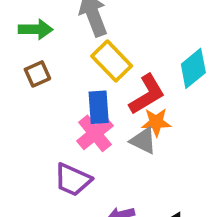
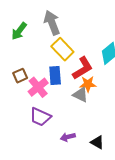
green arrow: (36, 29) -> (19, 31), turned 126
brown square: (37, 74) -> (20, 76), moved
pink cross: (95, 133) -> (38, 87), moved

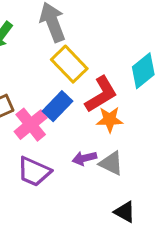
blue rectangle: (55, 76) -> (58, 106), turned 48
gray triangle: (80, 95) -> (111, 163), moved
purple arrow: (68, 137) -> (84, 158), moved

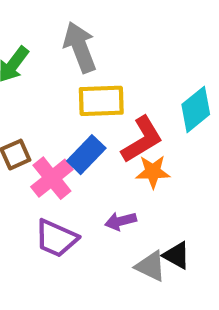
yellow rectangle: (69, 64) -> (101, 101), turned -48
gray triangle: (111, 163) -> (151, 266), moved
black triangle: (125, 212) -> (176, 255), moved

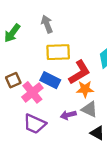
gray arrow: (80, 47) -> (47, 24), size x0.7
blue rectangle: (86, 155) -> (50, 80), turned 72
gray triangle: (151, 266) -> (90, 109), moved

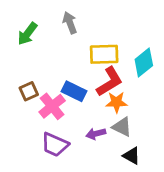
yellow rectangle: (58, 52) -> (104, 54), moved

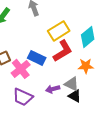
yellow rectangle: (104, 54) -> (59, 31), turned -30
orange star: (116, 102) -> (86, 66), moved
black triangle: (131, 156) -> (75, 96), moved

